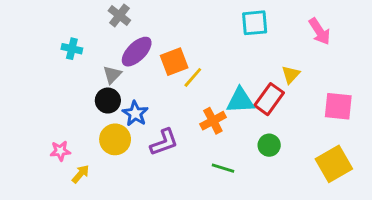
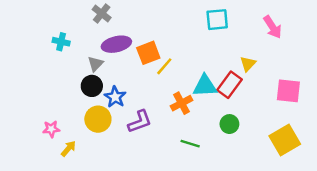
purple ellipse: (137, 52) -> (116, 44), turned 32

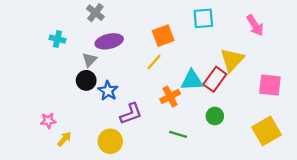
orange square: (148, 53) -> (163, 36), moved
yellow triangle: (248, 64) -> (232, 60), size x1.6
yellow circle: (98, 119) -> (110, 141), moved

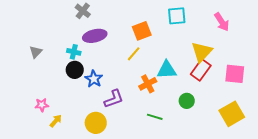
cyan cross: (57, 39) -> (74, 52), moved
gray triangle: (90, 60) -> (36, 52), moved
red rectangle: (215, 79) -> (201, 70), moved

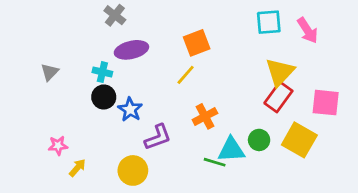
cyan square: (177, 16) -> (269, 22), moved
cyan triangle: (167, 70) -> (231, 150), moved
yellow square: (232, 114) -> (299, 140), moved, turned -30

